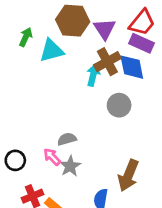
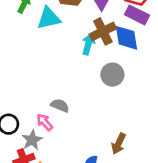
gray semicircle: (67, 139) -> (60, 105), turned 36
gray star: (70, 166) -> (32, 140), moved
brown arrow: (128, 175) -> (119, 144), size x0.7

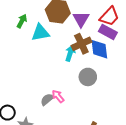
gray semicircle: (60, 105) -> (47, 99), turned -64
pink arrow: (45, 122) -> (58, 96), moved

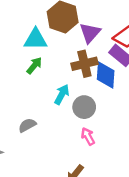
green arrow: (22, 21) -> (34, 66), moved
cyan arrow: (70, 53) -> (62, 94), moved
pink arrow: (58, 96) -> (88, 136), moved

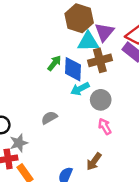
cyan triangle: (36, 39) -> (88, 42), moved
blue diamond: (106, 75) -> (73, 69), moved
cyan arrow: (62, 94) -> (80, 89), turned -144

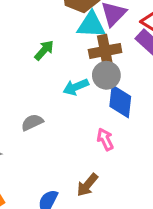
blue diamond: (73, 69) -> (120, 101), moved
gray circle: (101, 100) -> (106, 75), moved

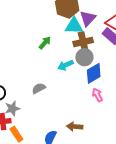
blue diamond: (120, 101) -> (94, 73), turned 55
pink arrow: (105, 139) -> (97, 95), moved
brown arrow: (87, 185) -> (75, 127), turned 56

